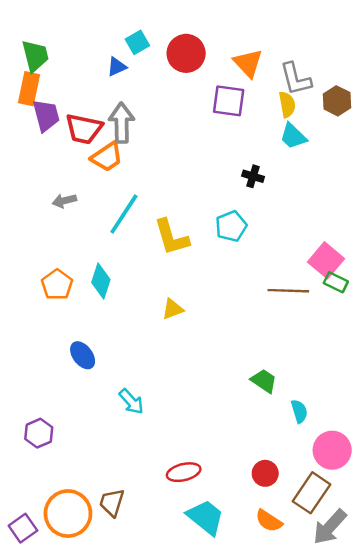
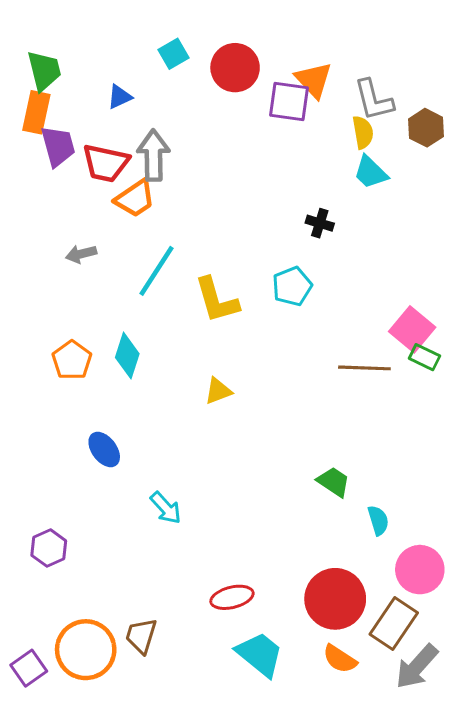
blue triangle: (117, 67) -> (120, 97), moved
purple square: (229, 101) -> (289, 101), moved
red circle: (265, 473) -> (335, 599), size x1.8

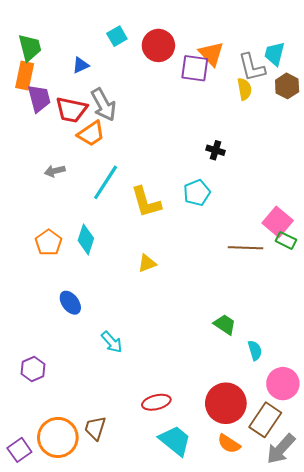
gray arrow: (153, 155) -> (103, 105), turned 152
cyan trapezoid: (371, 172) -> (275, 54), moved, turned 60

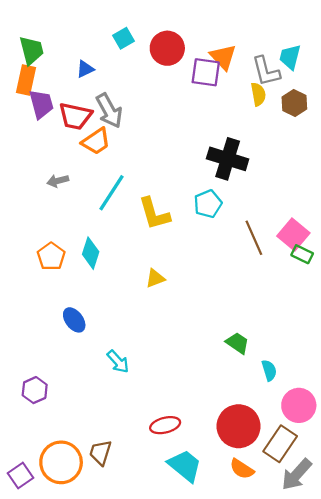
brown hexagon: (287, 86) -> (294, 103), moved
black cross: (215, 150) -> (228, 159), size x2.0
brown line: (246, 248) -> (254, 238), moved, turned 64

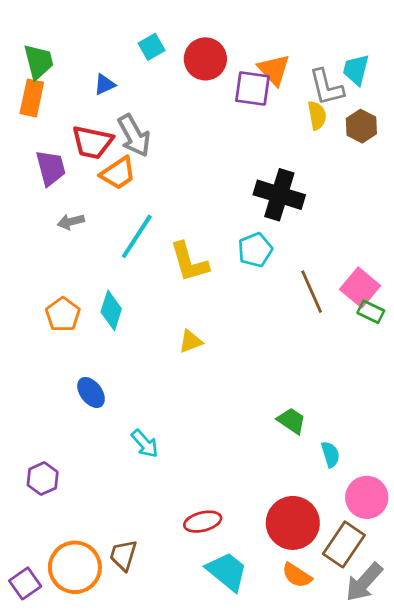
purple trapezoid: (41, 104) -> (51, 168), moved

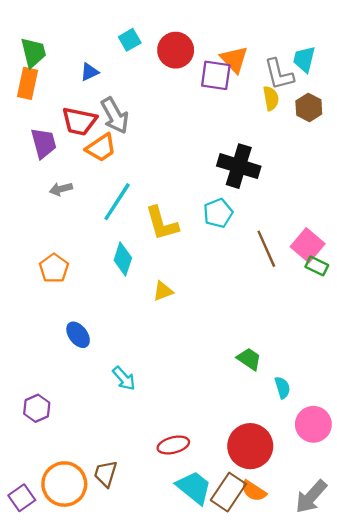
cyan diamond: (111, 310) -> (123, 259), moved
brown rectangle: (344, 544) -> (228, 492), moved

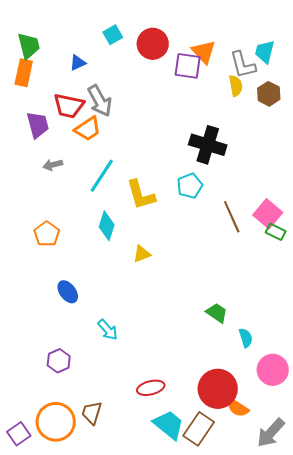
purple hexagon: (37, 408) -> (59, 361), moved
orange semicircle: (254, 491) -> (238, 408), moved

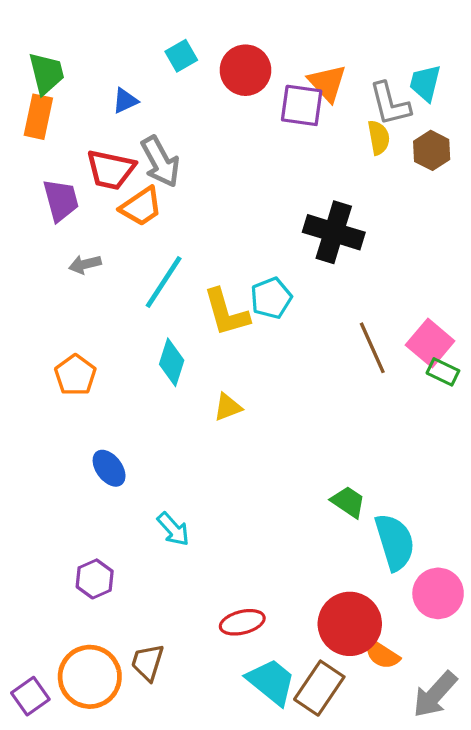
cyan pentagon: (190, 186) -> (271, 298), moved
cyan semicircle: (246, 338) -> (395, 542), size x1.8

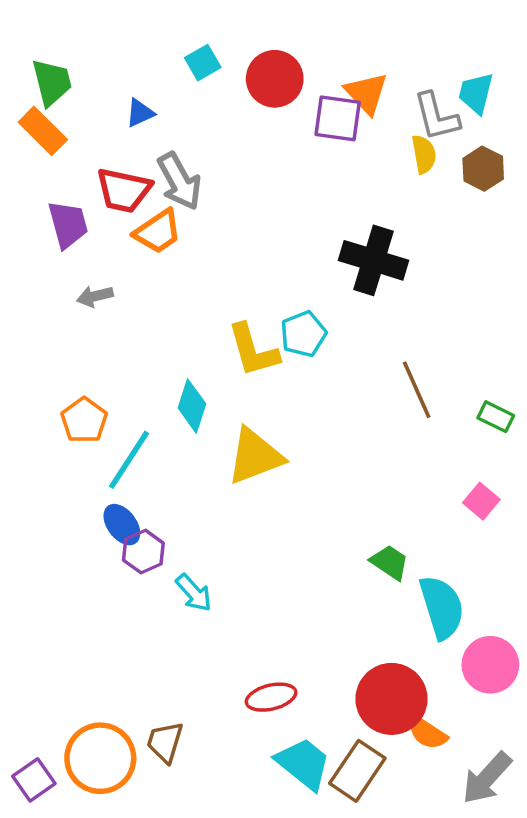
orange rectangle: (38, 117) -> (43, 131), turned -57
cyan line: (164, 282) -> (129, 460), moved
pink square: (430, 343) -> (481, 501), moved, size x0.7
yellow triangle: (228, 407) -> (255, 456), size x1.8
purple hexagon: (95, 579) -> (143, 552), moved

